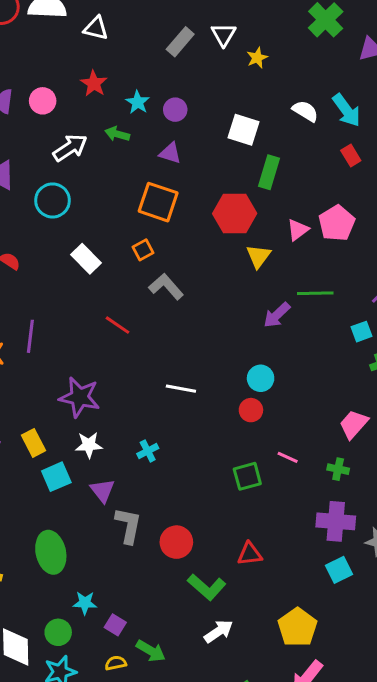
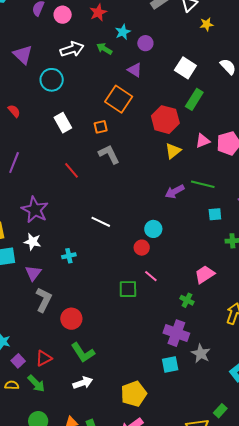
cyan square: (361, 332) -> (215, 214), moved
pink line: (288, 457) -> (151, 276), moved
red triangle: (250, 554) -> (44, 358), moved, turned -36

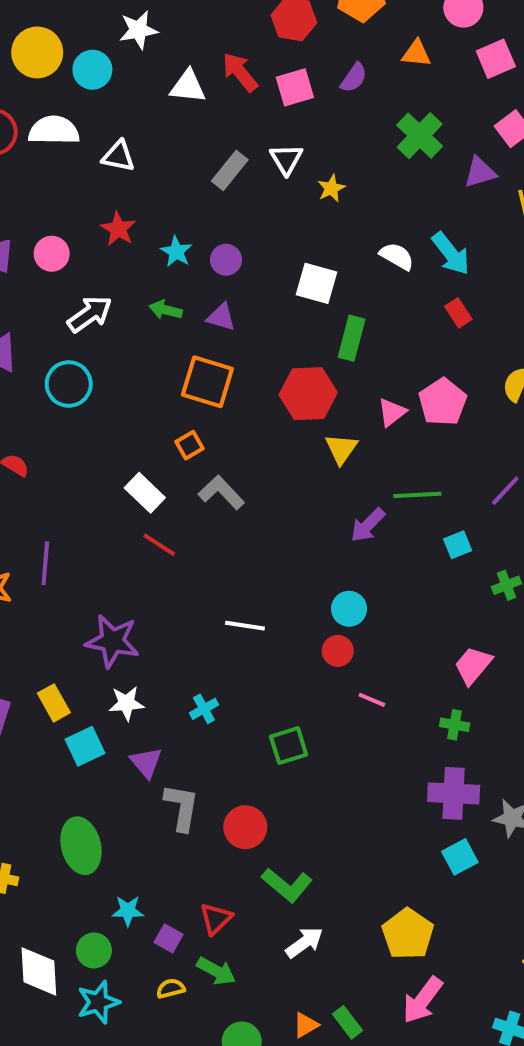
green arrow: (104, 49) -> (166, 310), moved
white rectangle: (63, 123) -> (145, 493), moved
green square: (128, 289) -> (289, 746), moved

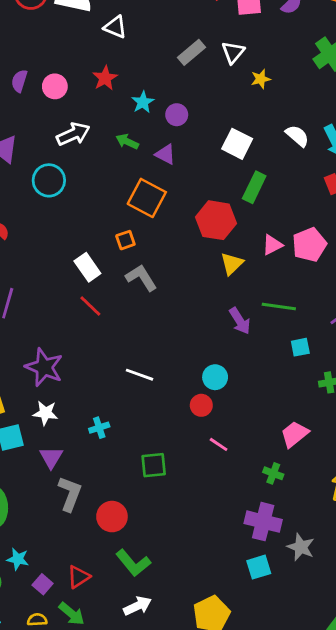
purple arrow: (368, 525) -> (240, 321), turned -88

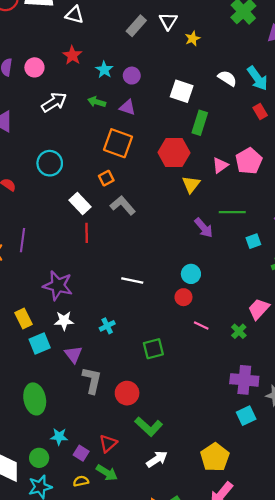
cyan circle: (49, 180) -> (50, 163), moved
red line: (90, 306) -> (87, 233), turned 54
green cross: (273, 473) -> (239, 331), moved, turned 32

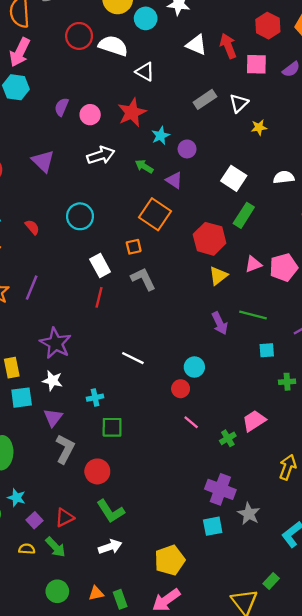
red star: (72, 55) -> (132, 112), size x1.4
white semicircle: (227, 78) -> (284, 177), turned -54
green square: (153, 349) -> (112, 427), moved

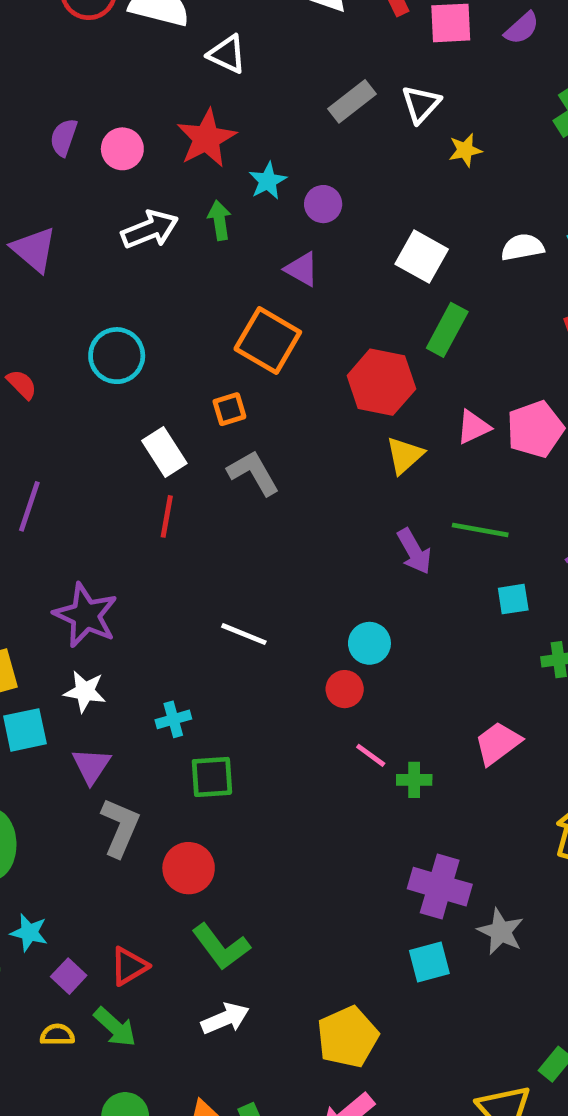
green arrow: (144, 166) -> (219, 220), moved, turned 54
green cross: (228, 438) -> (414, 780), moved, turned 35

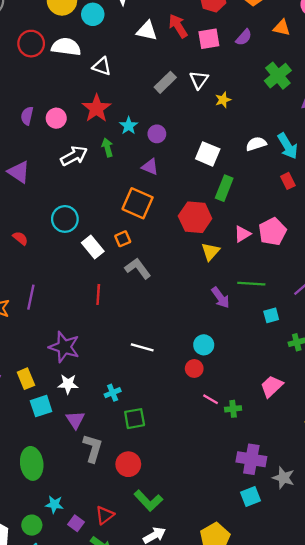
white rectangle: (164, 452) -> (93, 247), moved

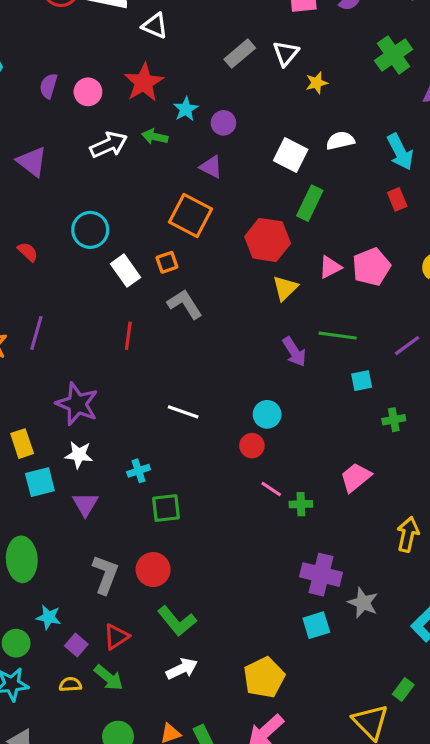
white semicircle: (256, 144) -> (340, 141), moved
green arrow: (107, 147) -> (155, 137), turned -66
gray L-shape: (93, 448) -> (105, 574), moved

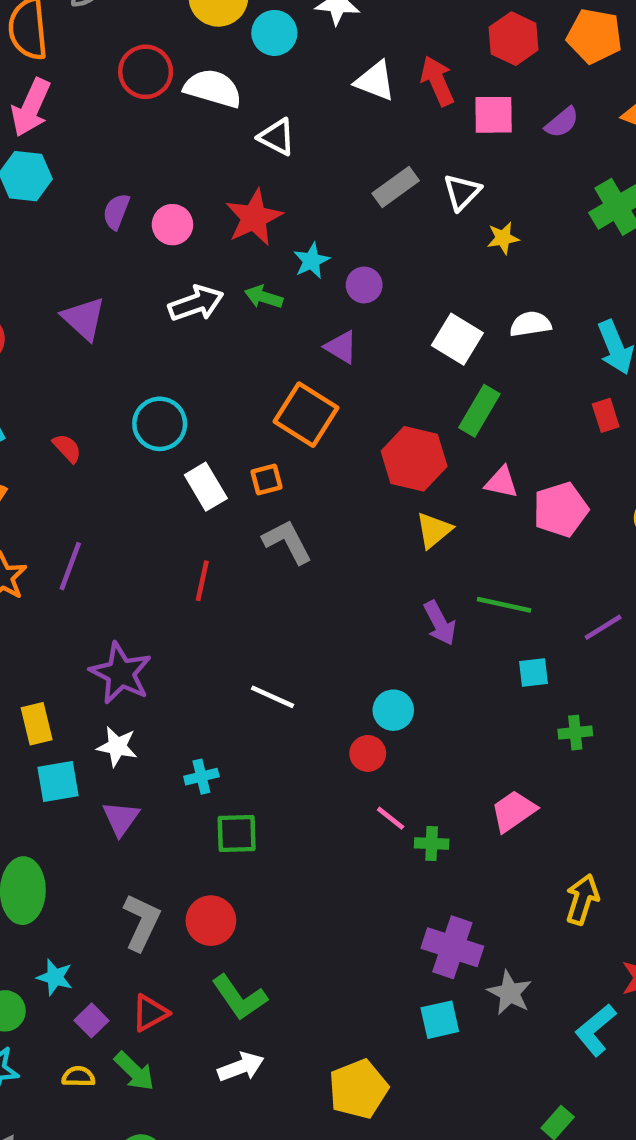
pink triangle: (330, 267) -> (501, 482), moved, turned 35

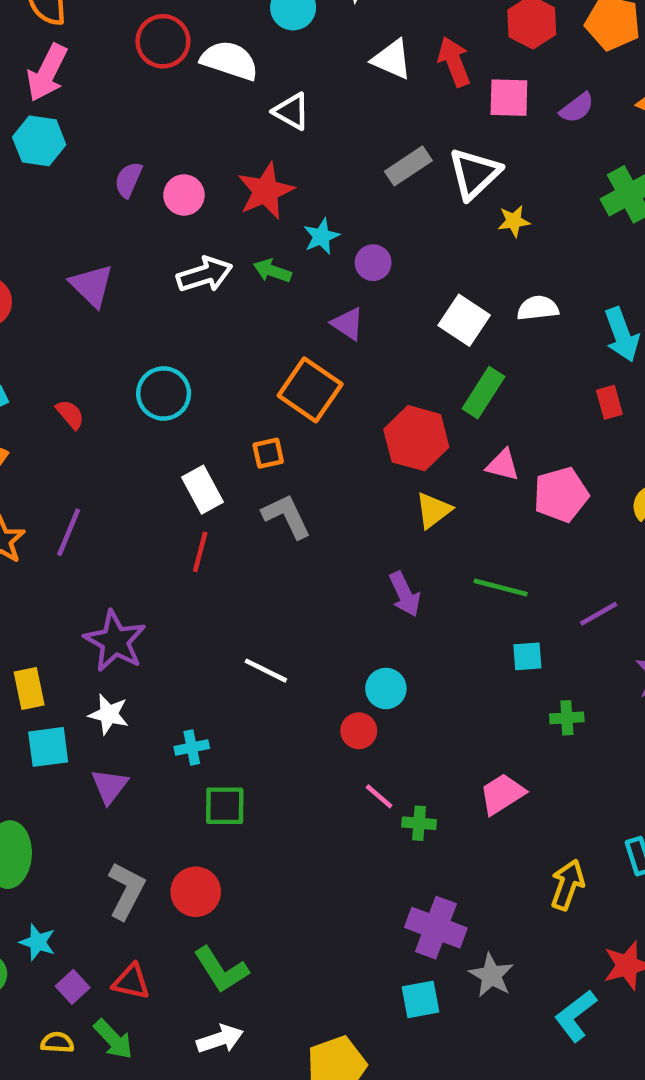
white triangle: (462, 192) -> (474, 174), size x1.4
white rectangle: (206, 487) -> (202, 490), moved
purple arrow: (440, 623) -> (405, 594), moved
red triangle: (150, 1013) -> (131, 982), turned 39

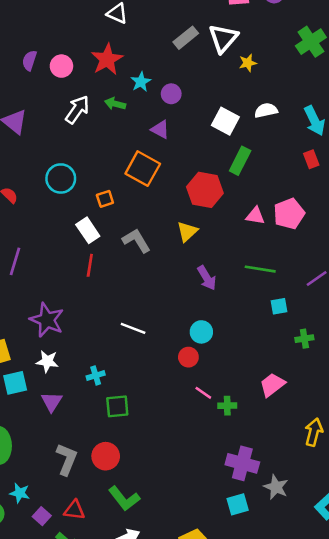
white arrow: (205, 275) -> (77, 110), turned -32
orange square: (268, 453) -> (105, 199), moved
pink triangle: (503, 465) -> (255, 216), moved
yellow triangle: (433, 510) -> (187, 232), moved

